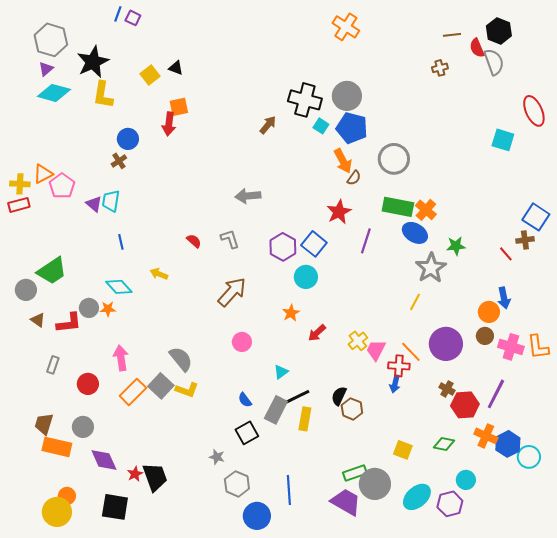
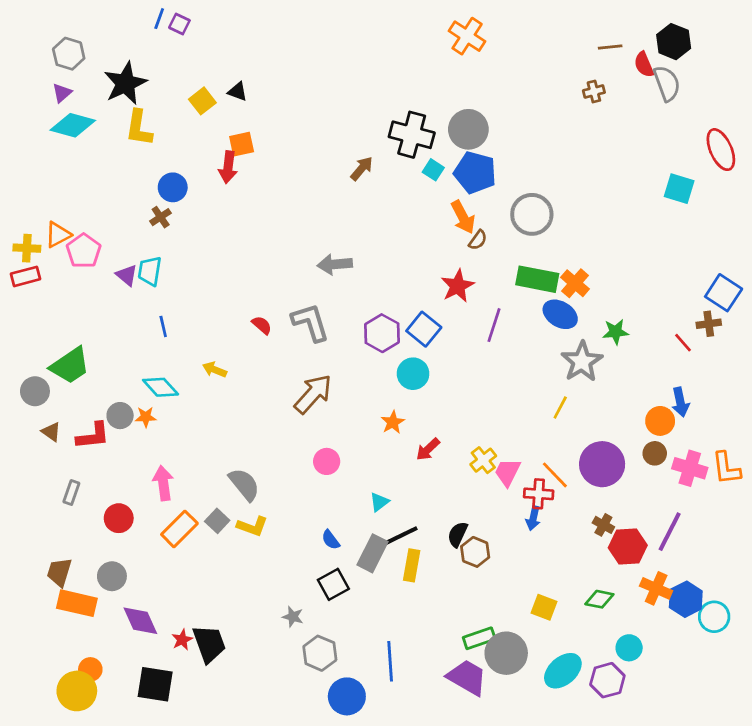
gray hexagon: (51, 40) -> (69, 54), size x0.7
gray L-shape: (230, 239) -> (310, 322), size x1.5
gray square: (161, 386) -> (217, 521), size x0.7

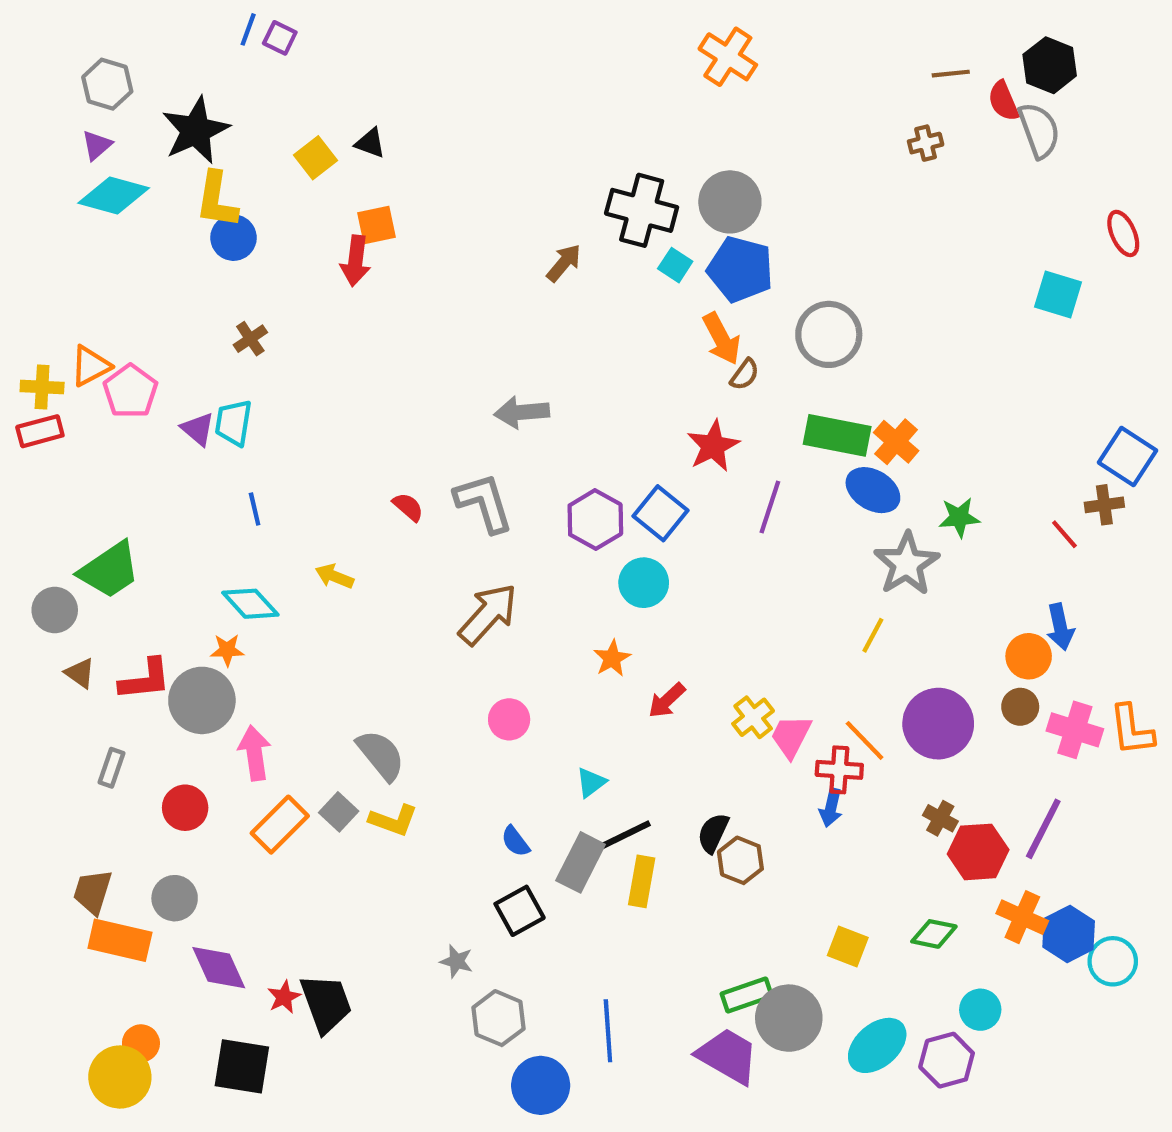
red ellipse: (721, 150) -> (1123, 233), size x0.7
blue circle: (173, 187) -> (233, 238), moved
gray circle: (120, 416) -> (202, 700), moved, size x1.6

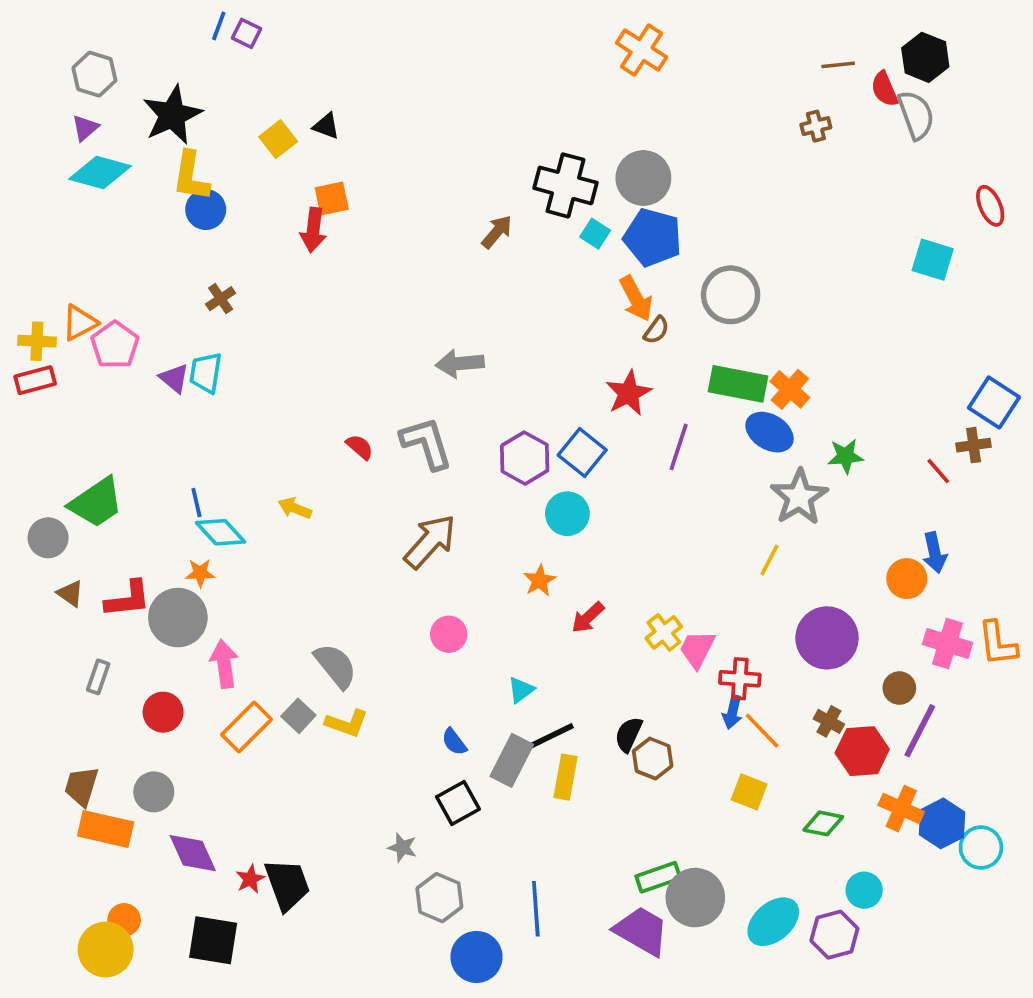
blue line: (255, 509) -> (196, 503), moved
brown circle: (1020, 707) -> (899, 688), moved
orange line: (865, 740) -> (762, 731), moved
yellow square: (848, 947) -> (749, 792), moved

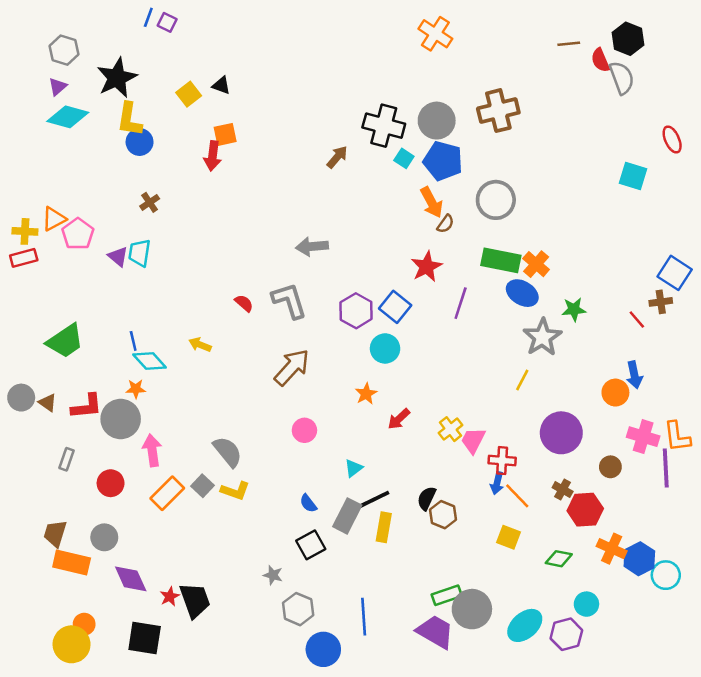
brown cross: (816, 126) -> (498, 111), moved, size x2.0
gray circle: (48, 538) -> (21, 398), moved
purple line: (920, 731) -> (666, 468), moved, turned -30

